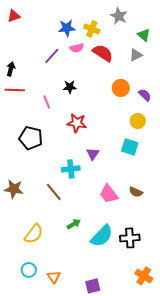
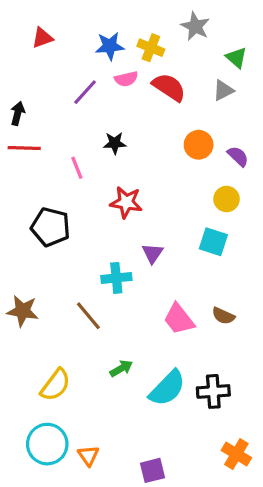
red triangle: (14, 16) -> (42, 38), moved
cyan circle: (29, 270) -> (47, 444), size x1.6

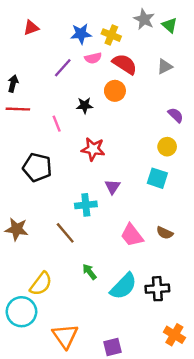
green triangle: (236, 58) -> (170, 25), moved
orange circle: (199, 145) -> (115, 91), moved
green arrow: (121, 368) -> (89, 272), turned -98
cyan circle: (47, 444) -> (21, 312), moved
orange triangle: (88, 456) -> (65, 336), size x1.6

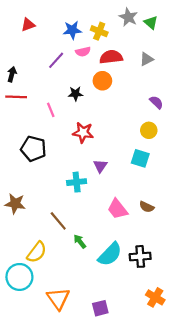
red semicircle: (125, 64) -> (111, 57), turned -40
brown line: (65, 233) -> (58, 221), moved

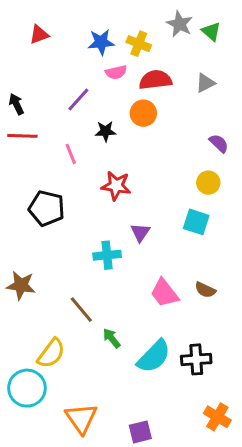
purple line: (56, 60) -> (78, 100), moved
black arrow: (12, 74) -> (16, 104), turned -40

